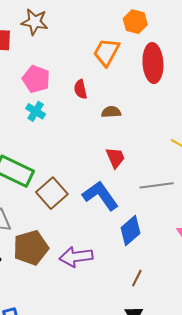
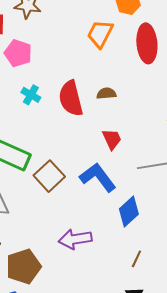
pink pentagon: (36, 79) -> (18, 53), moved
red semicircle: (80, 89) -> (71, 98), moved, size x1.8
brown pentagon: (31, 248) -> (23, 266), moved

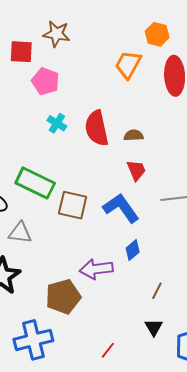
brown semicircle: (106, 93) -> (134, 135), moved
brown square: (49, 176) -> (73, 205), turned -36
blue diamond: (129, 211) -> (133, 250), moved, size x0.7
brown pentagon: (23, 266) -> (63, 297), moved

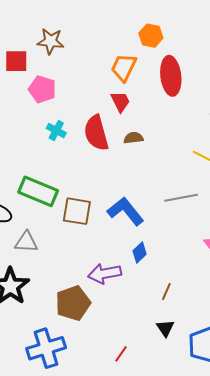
red trapezoid: (136, 170) -> (120, 102), moved

